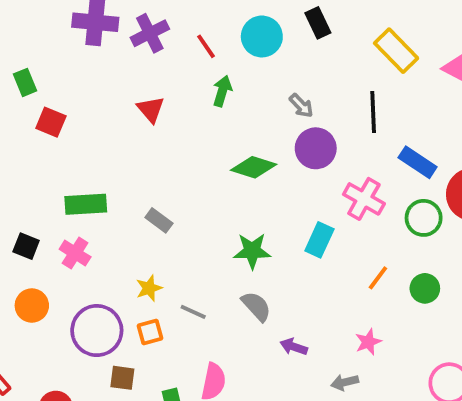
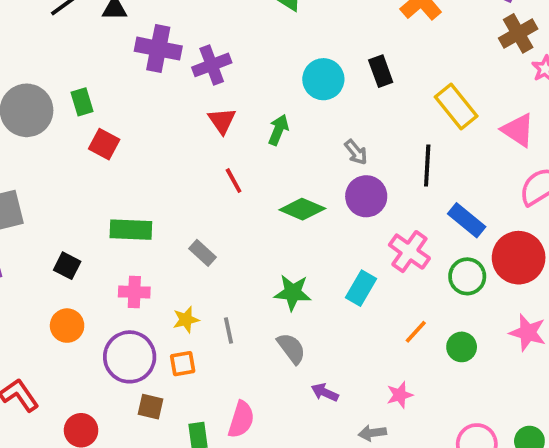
red line: (206, 46) -> (234, 181), moved
red triangle: (151, 109) -> (222, 121), moved
pink cross: (75, 253) -> (134, 292), moved, turned -36
gray line: (193, 312) -> (229, 330), moved, turned 48

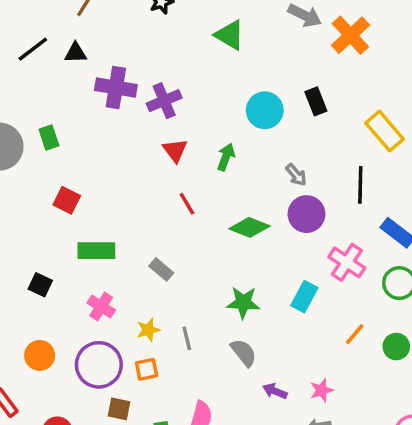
red square: (104, 144) -> (67, 200), moved
pink cross: (134, 292) -> (101, 306), turned 32
orange circle: (67, 326) -> (40, 355), moved
pink star: (400, 395) -> (322, 390), moved

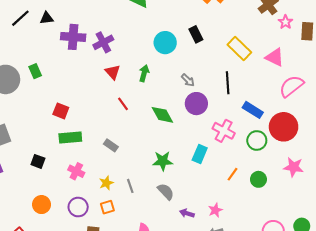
red square: (67, 200) -> (61, 111), moved
green diamond: (250, 227) -> (162, 115), turned 45
purple circle: (99, 365) -> (78, 207), size x0.7

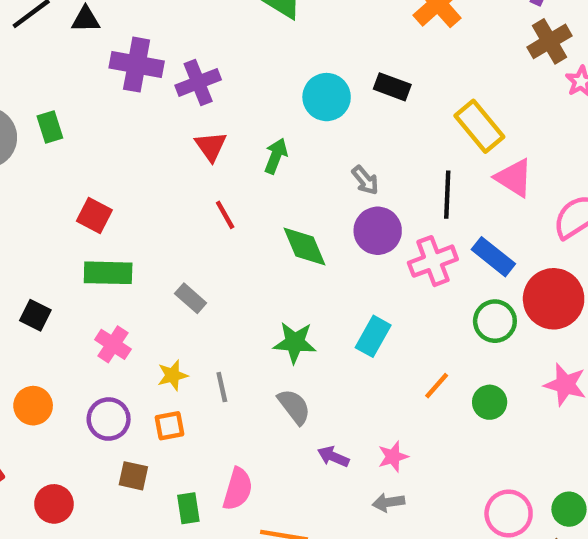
black rectangle: (196, 34) -> (392, 87), turned -49
pink triangle: (275, 57) -> (514, 178), moved
pink cross: (224, 131) -> (433, 261), moved, turned 35

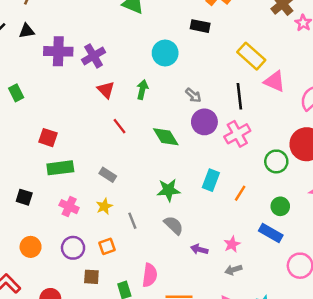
black rectangle: (392, 87) -> (200, 26), moved
blue rectangle: (493, 257) -> (271, 233), moved
yellow star: (173, 375) -> (104, 206), moved
orange line: (437, 386) -> (240, 193), moved

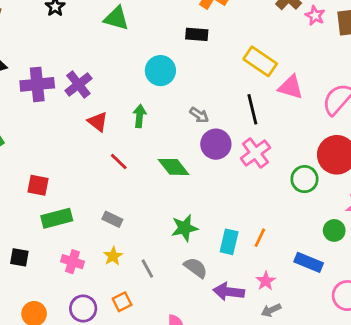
cyan rectangle: (211, 180) -> (229, 242), moved
orange line: (240, 193) -> (260, 238), moved
green circle: (280, 206) -> (334, 230), moved
purple arrow: (199, 249) -> (229, 292), size x1.5

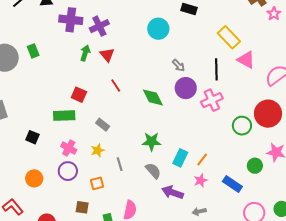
green arrow: (140, 116) -> (85, 53), moved
red square: (38, 185) -> (79, 95), moved
pink star: (266, 281) -> (201, 180), moved
purple circle: (83, 309) -> (68, 171), moved

